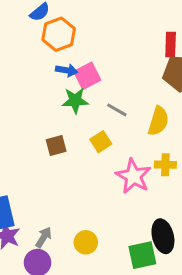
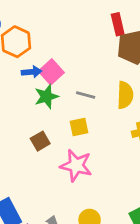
yellow square: (101, 142) -> (79, 127), turned 36
pink star: (133, 176) -> (76, 165), moved

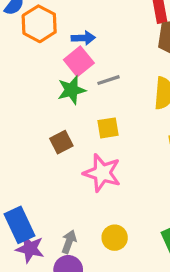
blue arrow: (32, 72) -> (83, 38), moved
gray line: (86, 95) -> (109, 80), moved, turned -36

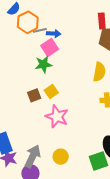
gray line: (109, 80) -> (40, 30), moved
yellow square: (108, 128) -> (51, 91), moved, turned -32
gray arrow: (69, 242) -> (33, 156), size x1.6

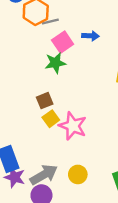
blue arrow: (54, 34) -> (90, 36), moved
yellow square: (51, 91) -> (51, 119), moved
gray arrow: (33, 156) -> (44, 175), turned 35

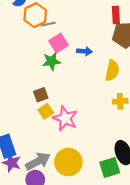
blue arrow: (90, 36) -> (84, 51), moved
yellow circle: (78, 174) -> (68, 162), size x1.6

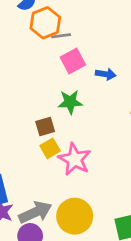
green star: (51, 61) -> (70, 102), moved

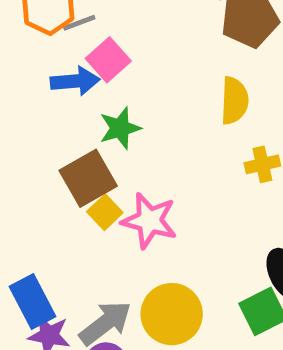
blue arrow: (106, 74) -> (75, 81), moved, size x1.4
brown square: (45, 127) -> (88, 178), size x1.6

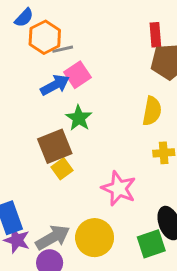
blue arrow: (75, 81) -> (55, 85), turned -32
green star: (120, 128) -> (79, 118), turned -30
pink star: (149, 221) -> (119, 188), moved

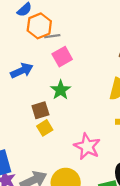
blue arrow: (55, 85) -> (22, 71), moved
brown square: (55, 146) -> (40, 110), size x0.7

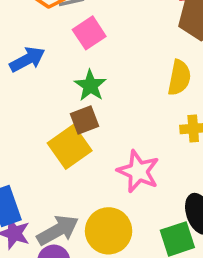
brown square: (40, 110) -> (84, 120), moved
yellow square: (45, 128) -> (70, 147), size x1.6

